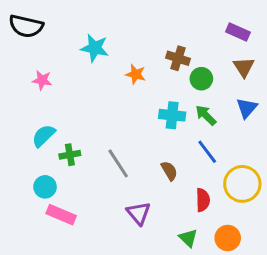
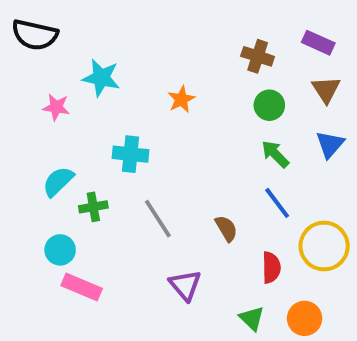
cyan star: (95, 48) -> (101, 78), moved
brown cross: (178, 58) -> (258, 56), moved
orange star: (136, 74) -> (181, 99), turned 30
cyan cross: (172, 115) -> (130, 154), moved

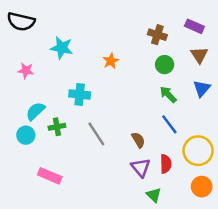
pink star: (56, 107) -> (26, 71), moved
cyan circle: (60, 250) -> (26, 135), moved
purple triangle: (185, 285) -> (141, 167), moved
orange circle: (305, 318) -> (202, 187), moved

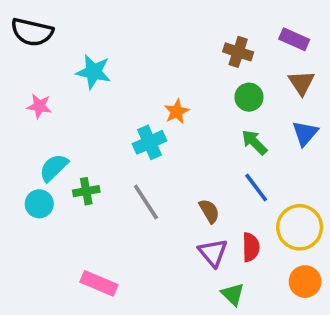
orange star: (111, 61) -> (177, 112), moved
cyan cross: (80, 94) -> (150, 142), moved, turned -30
pink rectangle: (50, 176) -> (99, 283), moved

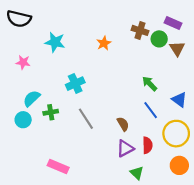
green circle: (249, 97) -> (159, 39), moved
orange star: (177, 112) -> (104, 43), moved
blue triangle: (305, 133) -> (179, 100), moved, turned -35
cyan cross: (150, 142) -> (75, 84), moved
purple triangle: (213, 253) -> (125, 148), turned 42

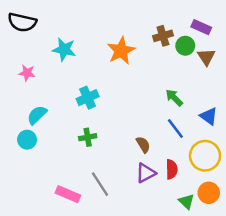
brown cross: (140, 30) -> (163, 36), turned -35
orange star: (104, 43) -> (121, 51), size x1.6
green cross: (51, 112) -> (88, 137), moved
gray line: (86, 119) -> (100, 184), moved
green triangle: (137, 173) -> (186, 201), moved

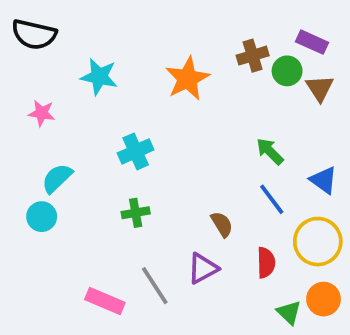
purple triangle: (146, 173) -> (203, 268), moved

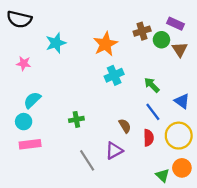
cyan star: (99, 77) -> (56, 43), turned -30
cyan cross: (136, 151) -> (114, 75), moved
red semicircle: (266, 263) -> (149, 138), moved
pink rectangle: (105, 301) -> (30, 144), moved, turned -30

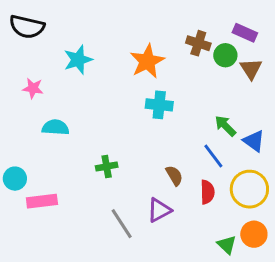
brown cross: (142, 31) -> (198, 43), turned 35
cyan cross: (114, 75) -> (159, 105), turned 30
green arrow: (152, 85) -> (225, 126), moved
cyan semicircle: (32, 100) -> (55, 127), moved, turned 48
cyan circle: (24, 122) -> (15, 179), moved

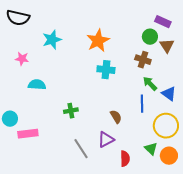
brown cross: (198, 43) -> (143, 60), moved
blue line: (213, 156) -> (142, 104), turned 36
red semicircle: (207, 192) -> (125, 159), moved
green triangle: (227, 245) -> (151, 149), moved

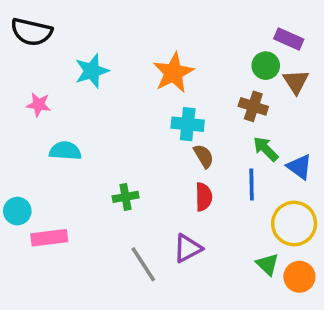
brown semicircle: (116, 117) -> (204, 156), moved
red semicircle: (125, 159) -> (204, 197), moved

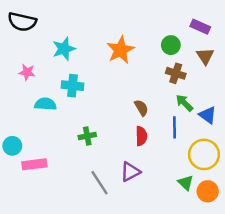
green circle: (266, 66) -> (171, 45), moved
cyan cross: (188, 124) -> (72, 86), moved

